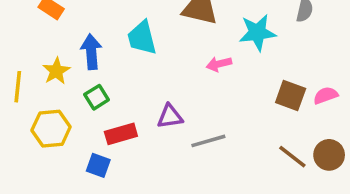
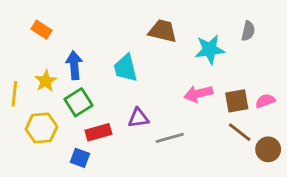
cyan trapezoid: (142, 38) -> (126, 68), moved
pink arrow: (219, 64) -> (198, 94), moved, size x1.4
brown square: (291, 95) -> (237, 101), turned -30
green square: (97, 97) -> (78, 102), size x1.4
brown line: (292, 157) -> (240, 132), moved

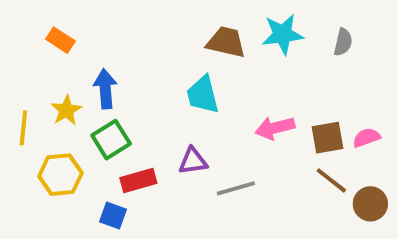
cyan star: (210, 50) -> (283, 34), moved
cyan trapezoid: (126, 68) -> (203, 95), moved

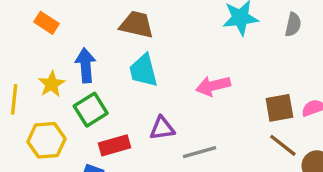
brown trapezoid: (226, 42) -> (137, 25), moved
cyan trapezoid: (203, 95) -> (143, 70), moved
pink arrow: (275, 128) -> (213, 86), moved

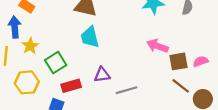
blue arrow: (86, 65) -> (15, 27), moved
pink arrow: (213, 86) -> (157, 46), moved, turned 35

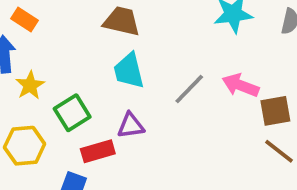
purple triangle: (102, 75) -> (131, 126), moved
gray line: (126, 90) -> (189, 89), moved, turned -30

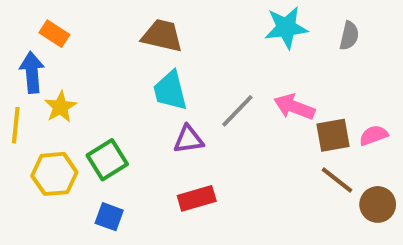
green square: (72, 113) -> (107, 160), moved
purple triangle: (131, 126) -> (189, 139), moved
red rectangle: (98, 151) -> (197, 198), moved

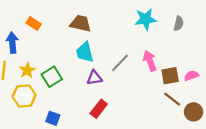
orange rectangle: (54, 34) -> (34, 23), moved
yellow star: (60, 107) -> (27, 70), moved
pink arrow: (294, 107) -> (150, 61), turned 48
green square: (107, 160) -> (52, 77), moved
red rectangle: (197, 198) -> (99, 109), turned -36

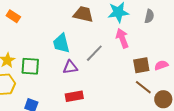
brown trapezoid: (81, 23) -> (83, 14), moved
pink arrow: (150, 61) -> (122, 38), moved
green square: (52, 77) -> (30, 66), turned 36
red rectangle: (99, 109) -> (74, 96), turned 42

